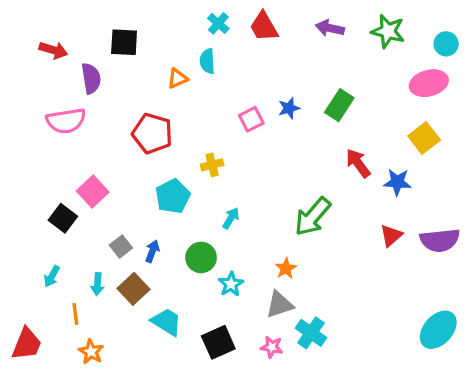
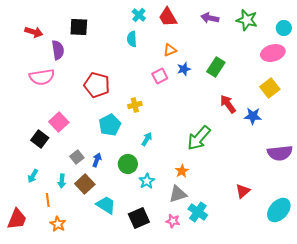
orange triangle: (177, 78) -> (170, 50), moved
red triangle: (391, 235) -> (243, 191), moved

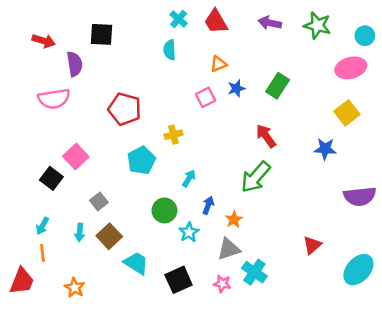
red arrow: (228, 104) -> (266, 136), moved
blue arrow: (97, 160) -> (208, 205), moved
orange line: (48, 200) -> (42, 253), moved

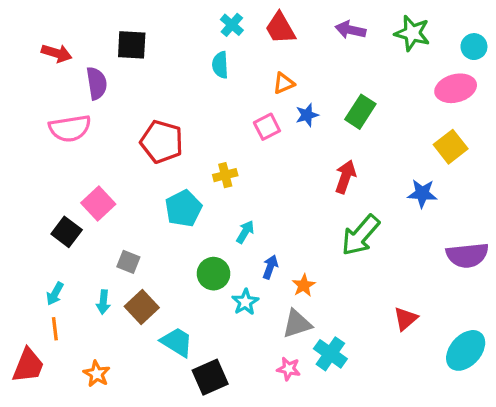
red arrow: (266, 136) -> (345, 177), turned 55
green arrow: (256, 177) -> (360, 235), moved
gray square: (99, 201) -> (128, 262), turned -30
black square: (179, 280) -> (210, 377), moved

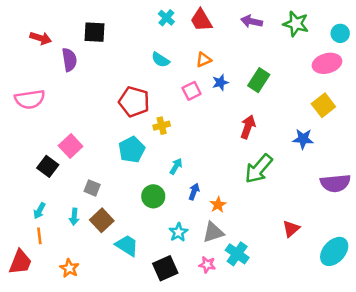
cyan semicircle: (220, 65) -> (160, 60), moved, turned -54
pink semicircle: (70, 128) -> (30, 99), moved
red pentagon: (162, 142) -> (134, 102), moved
cyan star: (245, 302) -> (178, 232), moved
black square: (210, 377) -> (165, 268), moved

